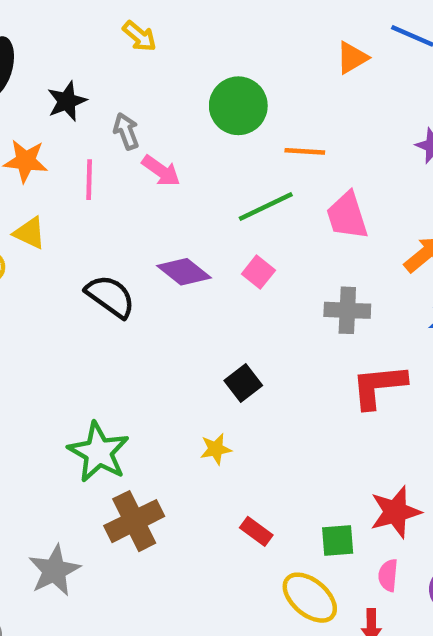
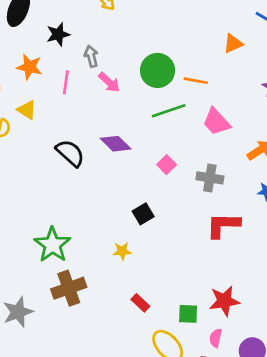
orange triangle: (352, 58) -> (233, 44), moved
green circle: (238, 106) -> (158, 70), moved
pink trapezoid: (347, 216) -> (216, 122), turned -32
pink square: (258, 272) -> (167, 165), moved

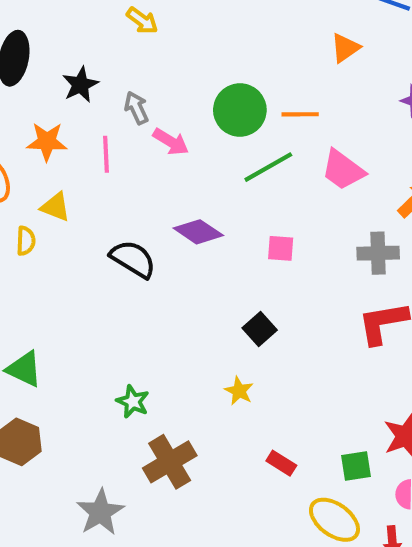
pink square: (167, 165) -> (281, 248), turned -30
gray cross: (210, 178) -> (378, 253), moved
green star: (52, 245) -> (133, 402), size x0.6
yellow star: (122, 251) -> (239, 391), turned -30

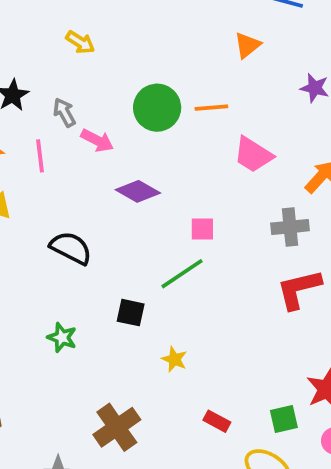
yellow arrow: (142, 21) -> (80, 42), moved
green line: (268, 167) -> (182, 274), moved
purple diamond: (198, 232) -> (138, 191), moved
black square: (260, 329) -> (131, 313), moved, turned -32
green star: (133, 402) -> (62, 337), moved

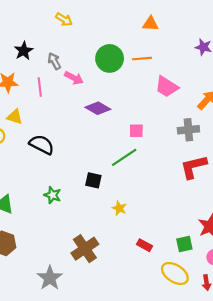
orange triangle: (247, 45) -> (150, 24), moved, turned 42
black semicircle: (71, 248) -> (42, 145), moved

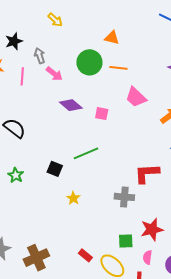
orange triangle: (150, 24) -> (112, 38), moved
gray cross: (188, 130) -> (124, 197), moved
pink square: (136, 131) -> (102, 114), moved
red rectangle: (144, 245) -> (85, 255), moved
brown cross: (85, 249) -> (36, 258), moved

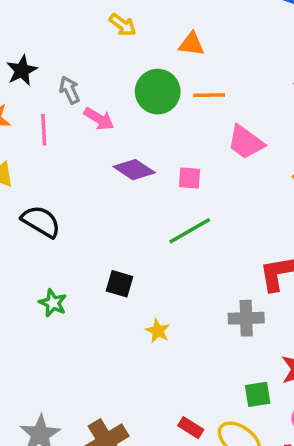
yellow arrow: (55, 20) -> (123, 25), moved
green line: (86, 153) -> (190, 231), moved

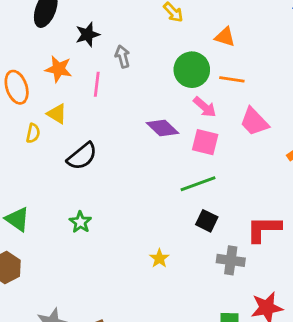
pink arrow: (99, 119) -> (205, 107), moved
pink square: (189, 178) -> (205, 142), size x1.4
black semicircle: (41, 221) -> (82, 156), turned 100
black square: (119, 284) -> (207, 221), moved

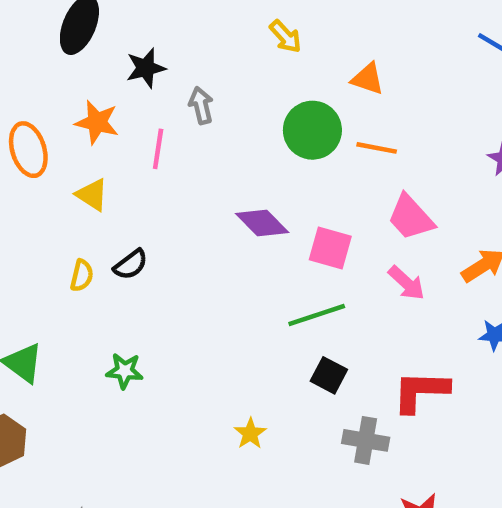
pink arrow: (205, 107) -> (406, 283), moved
yellow semicircle: (33, 133) -> (82, 276), moved
black semicircle: (82, 156) -> (131, 264), size x0.7
green star: (80, 222) -> (125, 371), turned -30

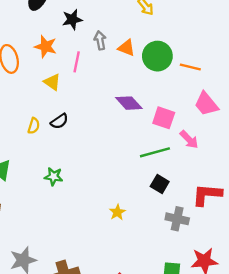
orange triangle: (368, 79) -> (126, 48), moved
yellow triangle: (92, 195) -> (52, 82), moved
pink arrow: (406, 283) -> (189, 139), moved

